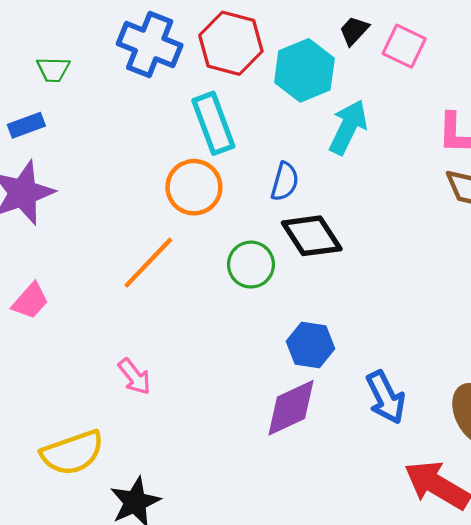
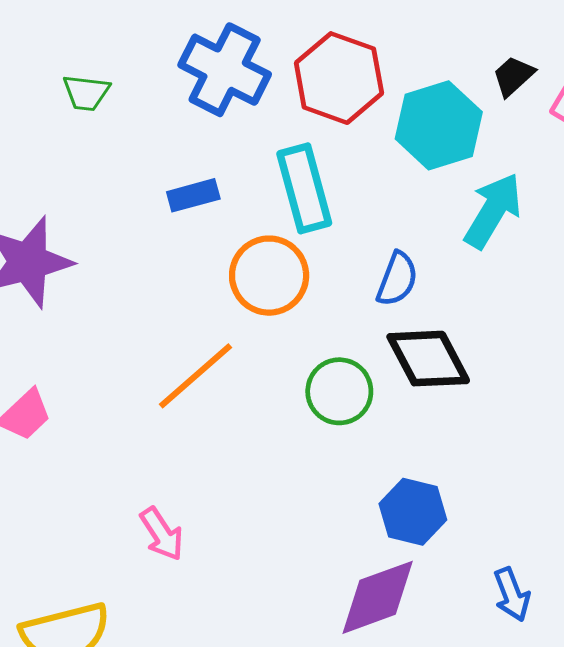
blue rectangle: (26, 125) -> (193, 195), moved
blue arrow: (386, 397) -> (512, 595), size x0.7

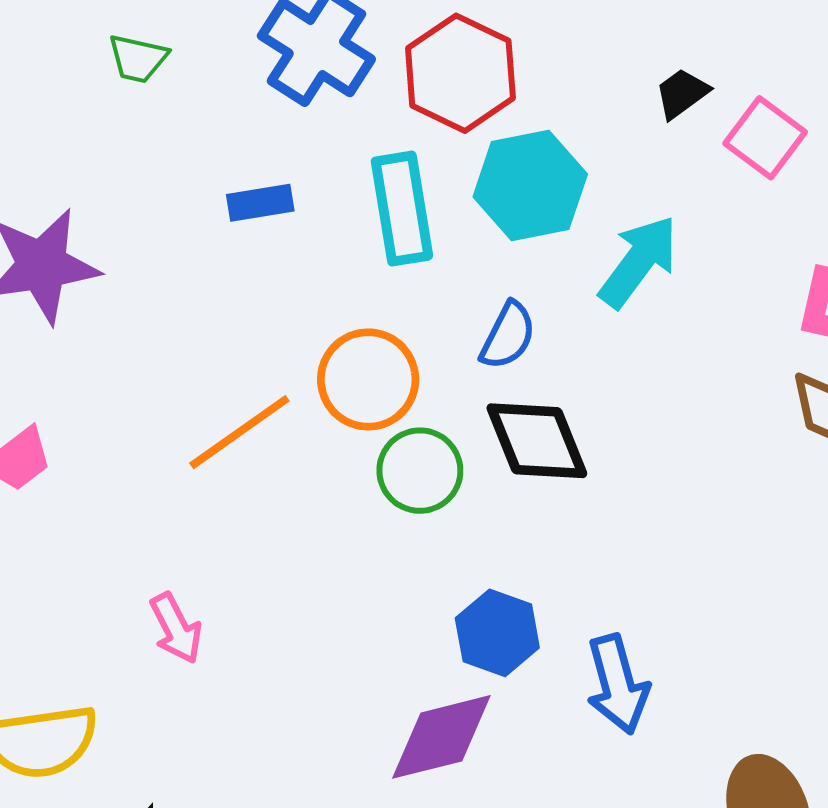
cyan hexagon: (439, 125) -> (530, 186), moved
orange circle: (269, 276) -> (368, 379), moved
blue arrow: (512, 595) -> (618, 684), moved, size x1.4

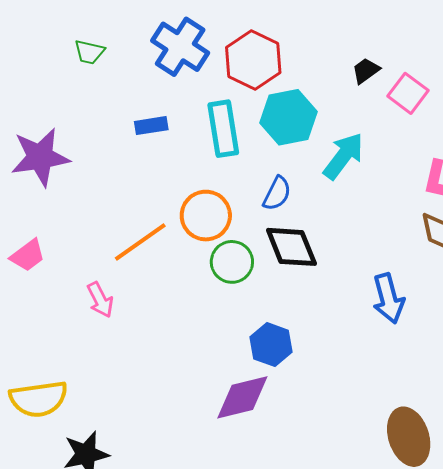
pink arrow: (176, 628) -> (100, 300), moved
blue arrow: (618, 684) -> (388, 298), moved

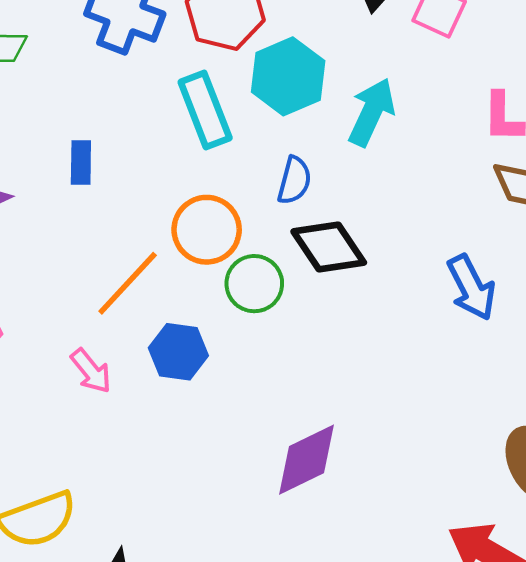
blue rectangle: (151, 126) -> (81, 162), moved, turned -68
blue hexagon: (271, 345) -> (178, 352), moved

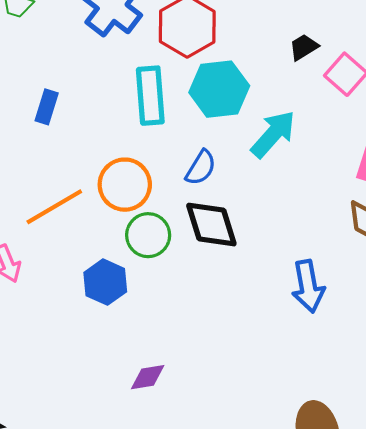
blue hexagon: (178, 352) -> (105, 282), moved
purple diamond: (306, 460) -> (148, 377), size x0.6

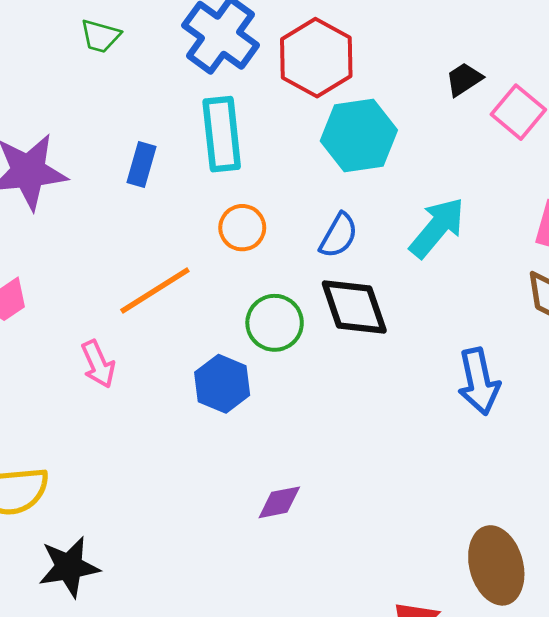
cyan rectangle: (150, 96) -> (222, 134), moved
cyan arrow: (273, 134) -> (437, 228), moved
orange circle: (125, 185) -> (242, 228), moved, size x0.7

